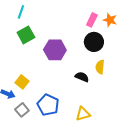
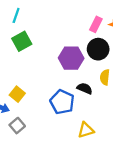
purple hexagon: (55, 50) -> (71, 58), moved
blue pentagon: (48, 105) -> (62, 102), moved

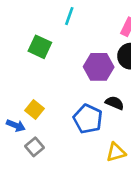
cyan line: (16, 15) -> (69, 16), moved
green square: (22, 41) -> (40, 47), turned -36

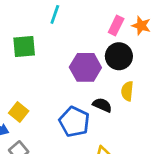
green square: (40, 47) -> (24, 46), turned -30

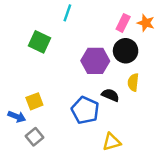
green square: (24, 46) -> (40, 42), turned 30
yellow square: (19, 112) -> (34, 101), turned 30

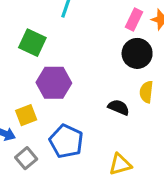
purple hexagon: (95, 61) -> (54, 83), moved
blue pentagon: (85, 110) -> (66, 141), moved

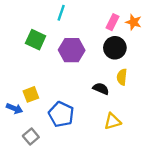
purple hexagon: (54, 83) -> (72, 50), moved
gray square: (26, 158) -> (31, 136), moved
yellow triangle: (120, 164) -> (113, 121), moved

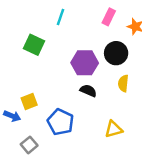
pink rectangle: (113, 22) -> (109, 17), moved
purple hexagon: (72, 50) -> (85, 63), moved
black semicircle: (101, 89) -> (88, 91), moved

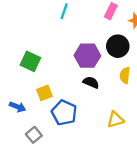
green square: (34, 45) -> (30, 61), moved
yellow square: (29, 101) -> (44, 93), moved

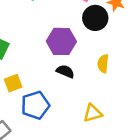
black circle: (118, 46) -> (95, 18), moved
blue pentagon: (64, 113) -> (35, 105), turned 30

